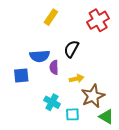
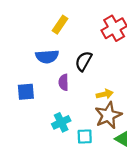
blue semicircle: (40, 56) -> (47, 56), moved
yellow arrow: (77, 79) -> (105, 94), moved
cyan cross: (52, 102) -> (61, 122), turned 35

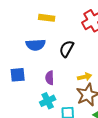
yellow rectangle: (60, 25) -> (47, 18), turned 63
purple semicircle: (64, 82) -> (50, 78), moved

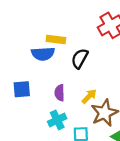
yellow rectangle: (47, 18) -> (56, 40), moved
yellow arrow: (85, 77) -> (89, 96), moved, turned -32

